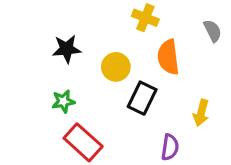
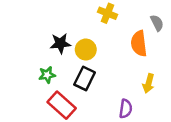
black star: (67, 49) -> (60, 43), moved
orange semicircle: (168, 57) -> (139, 43), moved
black rectangle: (142, 98) -> (85, 79), moved

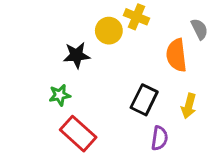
yellow circle: (86, 50) -> (109, 31), moved
black rectangle: (85, 79) -> (144, 100), moved

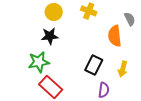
yellow circle: (109, 31) -> (54, 12), moved
green star: (60, 95) -> (39, 62), size x1.5

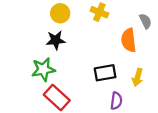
black rectangle: (94, 65) -> (105, 73), turned 54

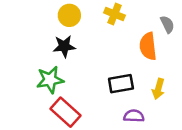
purple semicircle: (116, 101) -> (134, 116), turned -96

